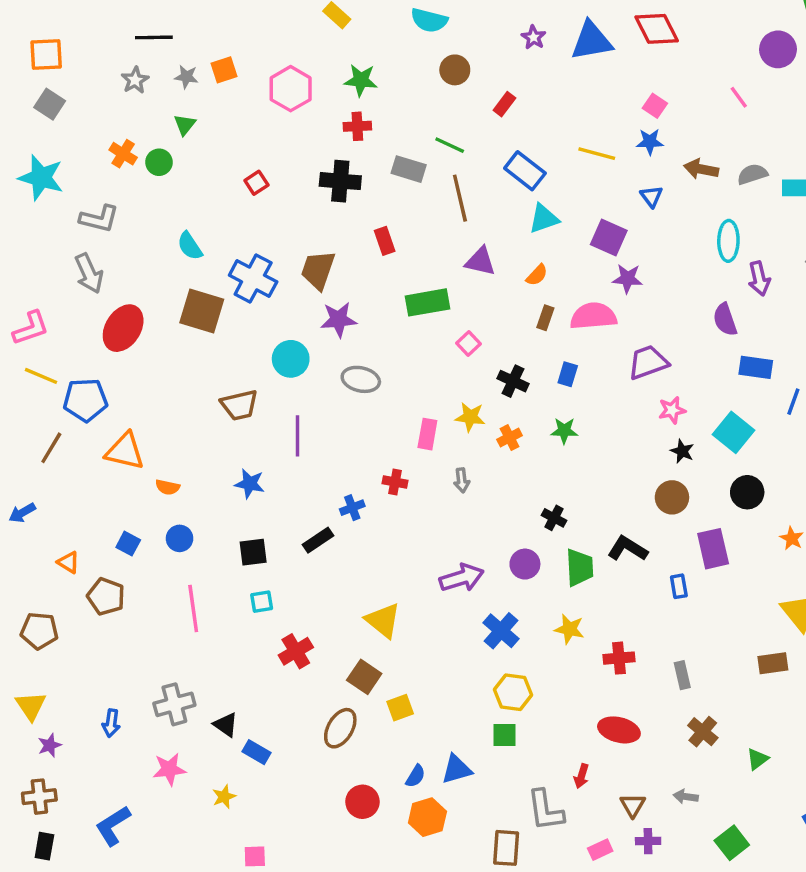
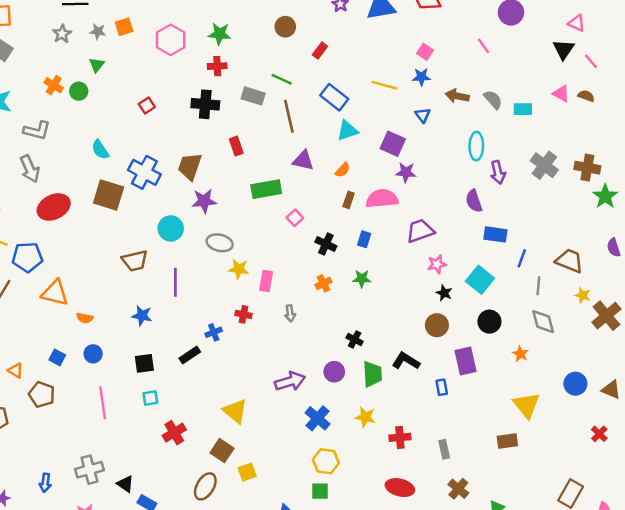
gray semicircle: (752, 174) -> (493, 100), turned 66
red ellipse: (123, 328) -> (54, 207), turned 32
yellow star: (470, 417) -> (239, 269), moved

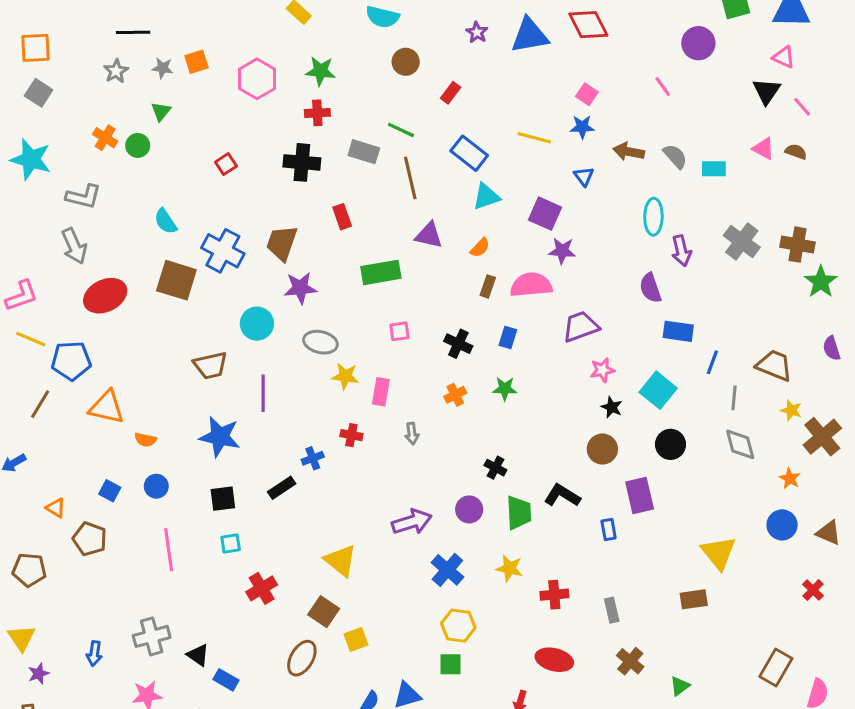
pink square: (295, 218) -> (399, 331), moved, turned 35
blue star: (142, 316) -> (220, 437), size x1.5
orange star: (520, 354) -> (790, 478), moved

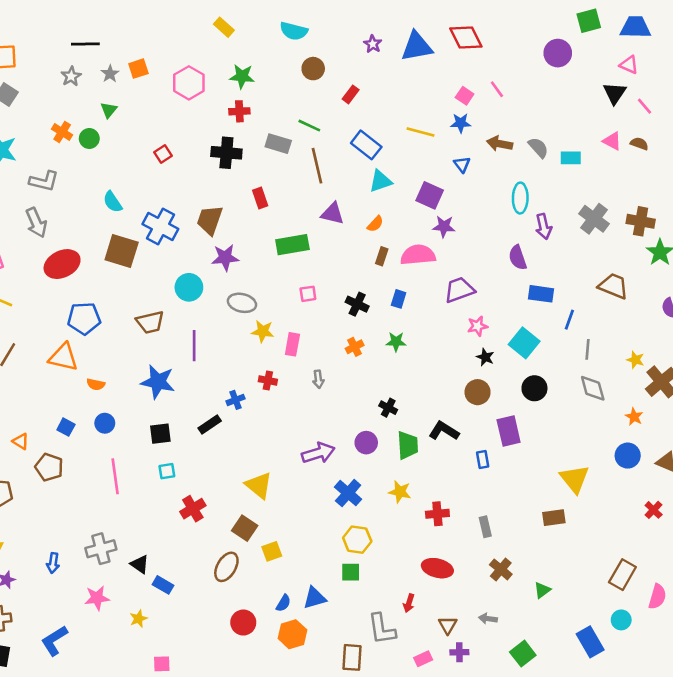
gray star: (162, 68) -> (110, 74), turned 30
pink line: (663, 87) -> (497, 89), moved
blue pentagon: (71, 361) -> (84, 318), moved
brown trapezoid: (774, 365) -> (613, 286), moved

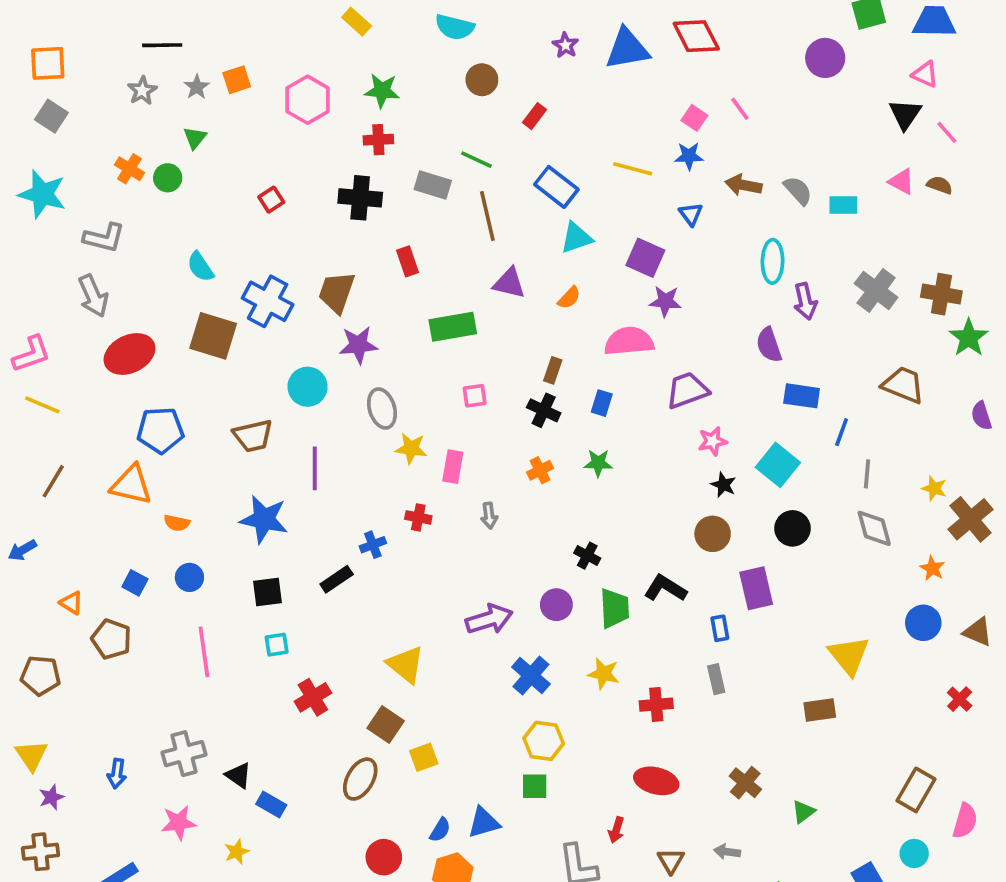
brown rectangle: (382, 256) -> (553, 370), moved
gray ellipse: (242, 303) -> (382, 408), turned 60
gray rectangle: (485, 527) -> (716, 679), moved

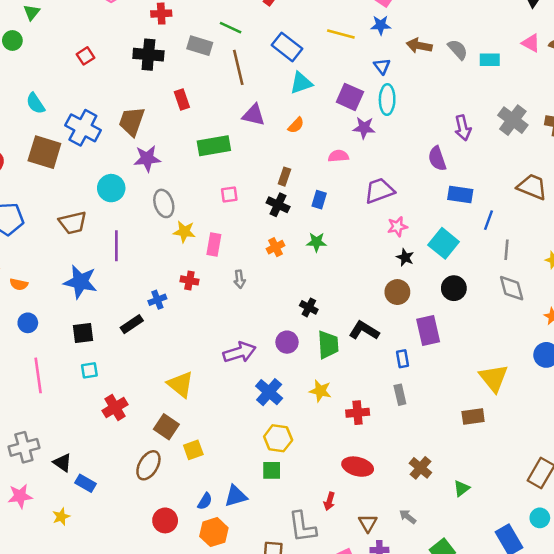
cyan ellipse: (773, 261) -> (387, 100), moved
pink semicircle: (629, 341) -> (338, 156), size x0.6
gray arrow: (727, 852) -> (408, 517), turned 30

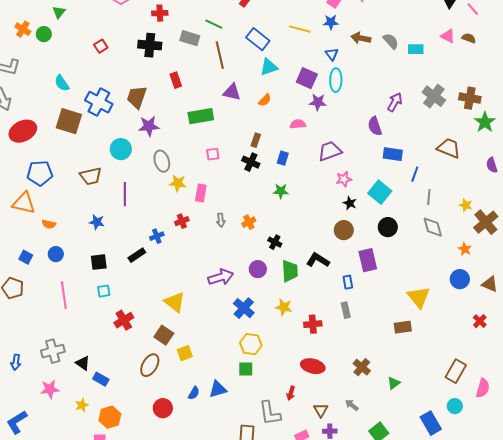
purple arrow: (463, 128) -> (395, 102), turned -138
orange cross: (275, 247) -> (249, 222), moved
red cross: (189, 280) -> (182, 221), turned -32
blue star: (80, 282) -> (97, 222), size x0.6
orange hexagon: (214, 532) -> (110, 417), moved

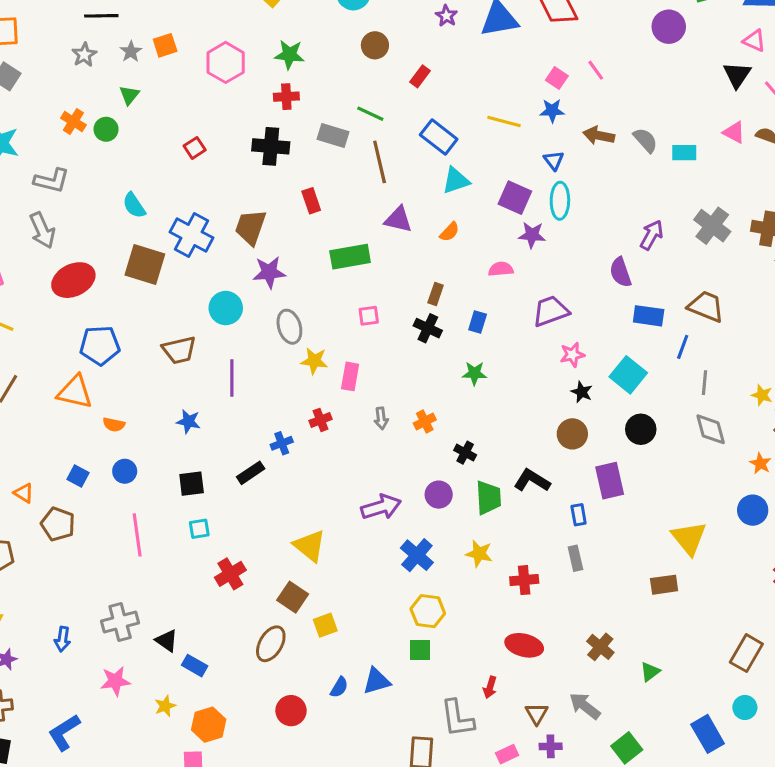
brown trapezoid: (449, 148) -> (706, 306), moved
gray arrow: (352, 405) -> (585, 706), size x1.5

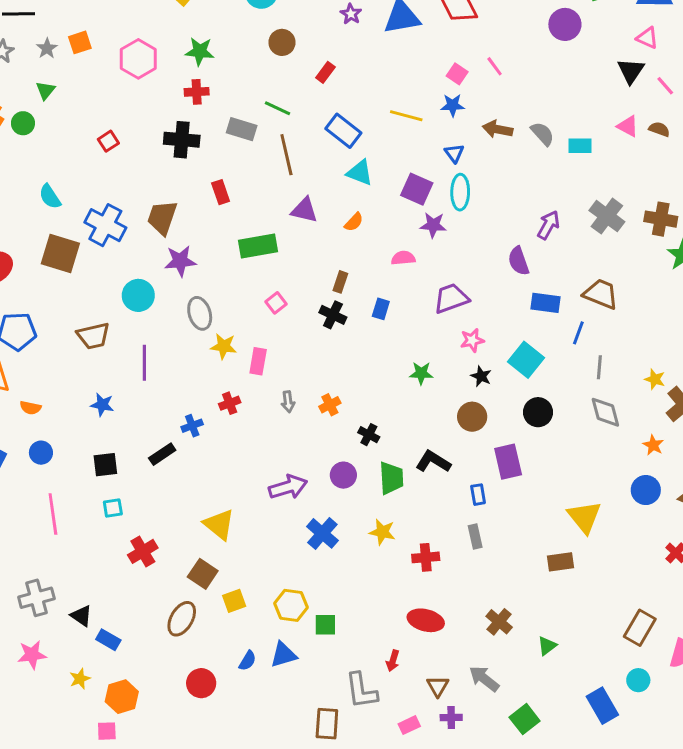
cyan triangle: (456, 181) -> (360, 173), turned 40
pink square: (369, 316) -> (276, 303), turned -30
green star: (474, 373) -> (421, 373), moved
yellow hexagon: (428, 611) -> (291, 605), moved

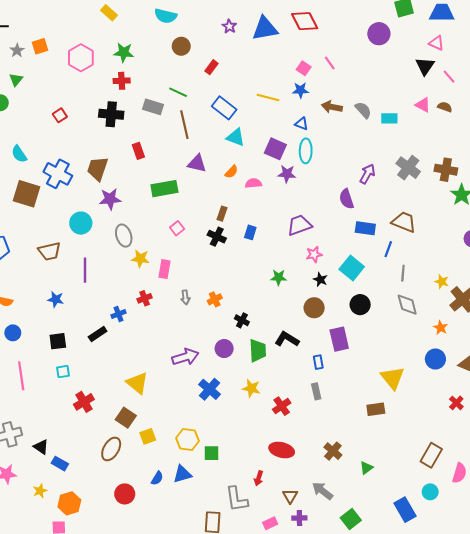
blue triangle: (454, 153) -> (302, 124), turned -32
pink semicircle: (403, 258) -> (253, 183), moved
red cross: (426, 557) -> (282, 406), turned -30

